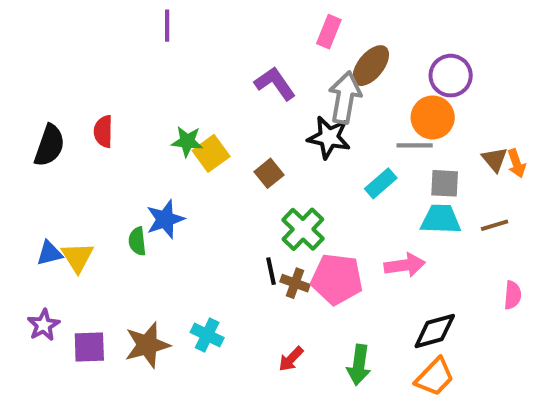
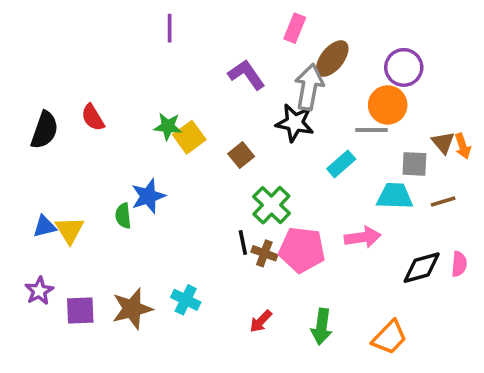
purple line: (167, 26) -> (170, 28), moved
red semicircle: (103, 131) -> (93, 117), turned -32
gray square: (445, 183) -> (414, 164), moved
black diamond: (435, 331) -> (422, 268), moved

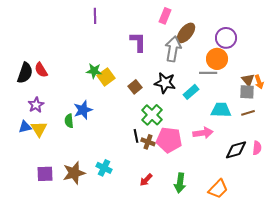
purple L-shape: (246, 75) -> (138, 42), turned 35
red semicircle: (93, 117) -> (41, 70), moved
black star: (295, 123) -> (165, 83), moved
gray square: (414, 164) -> (247, 92), moved
purple star: (39, 291) -> (36, 105), moved

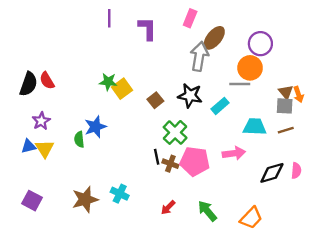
purple L-shape: (138, 42) -> (147, 29), moved
purple square: (45, 174) -> (32, 201), moved, turned 30
green arrow: (180, 183) -> (207, 211), turned 132

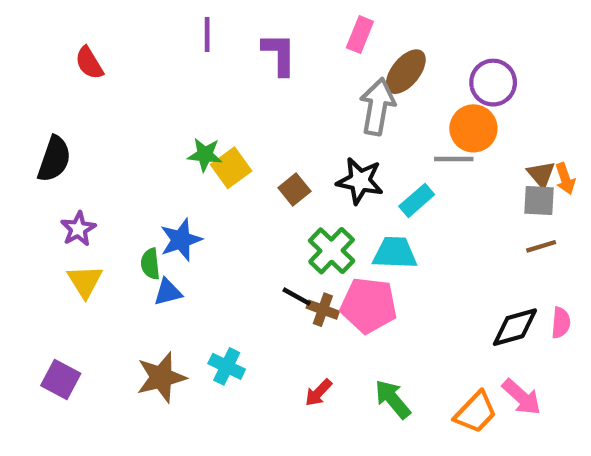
red semicircle: (47, 81) -> (89, 63), moved
cyan trapezoid: (255, 127) -> (395, 253), moved
blue triangle: (29, 146) -> (168, 292), moved
pink arrow: (234, 153) -> (521, 397), moved, turned 50
black line: (157, 157) -> (297, 297), turned -49

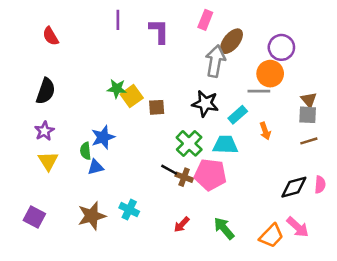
black semicircle: (54, 159) -> (46, 91), moved
orange arrow: (565, 179) -> (265, 131), moved
brown square: (294, 190) -> (157, 107), moved, turned 35

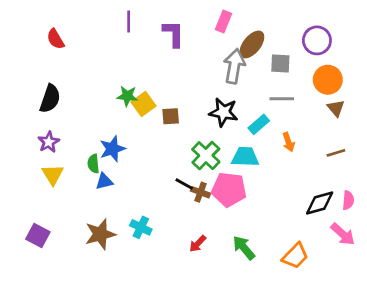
purple circle: (281, 47) -> (317, 40), moved
orange circle: (270, 74) -> (328, 80), moved
gray square: (308, 115) -> (280, 63), moved
pink arrow: (298, 227) -> (343, 234), moved

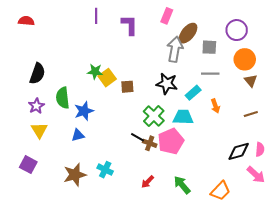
red semicircle: (55, 39) -> (26, 21), moved, turned 126
green semicircle: (93, 164) -> (63, 98), moved, size x1.5
pink pentagon: (229, 189) -> (171, 141), turned -30
purple square: (38, 236) -> (28, 165), moved

